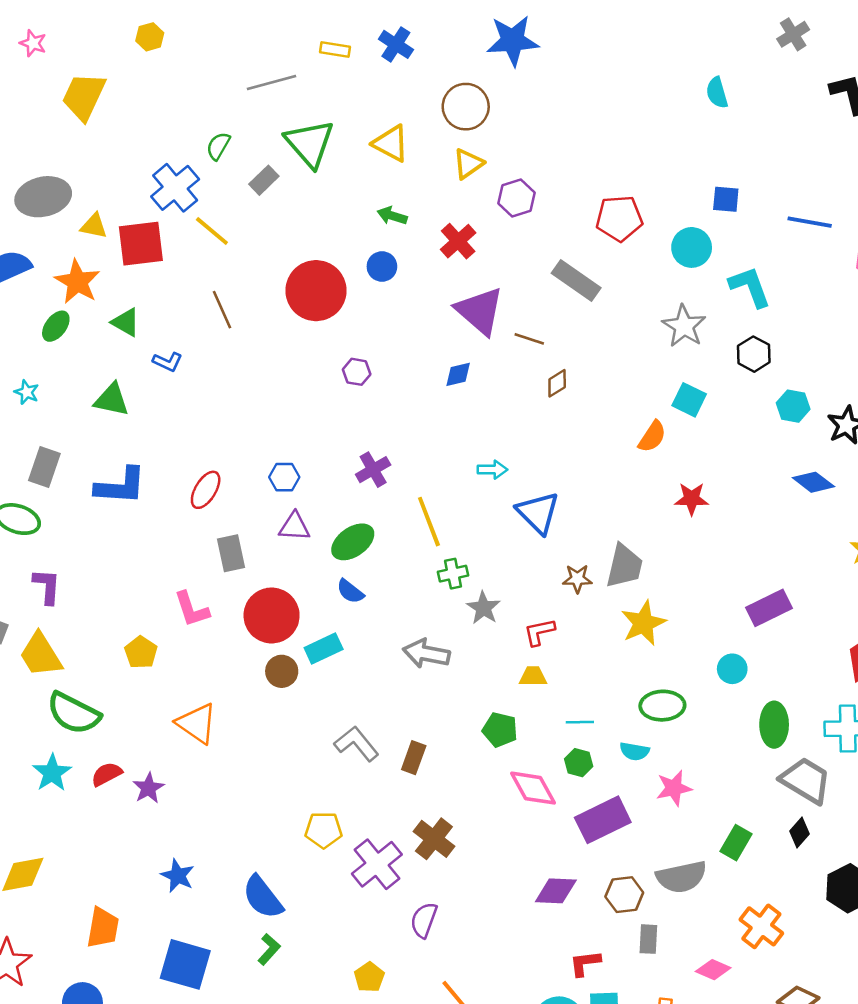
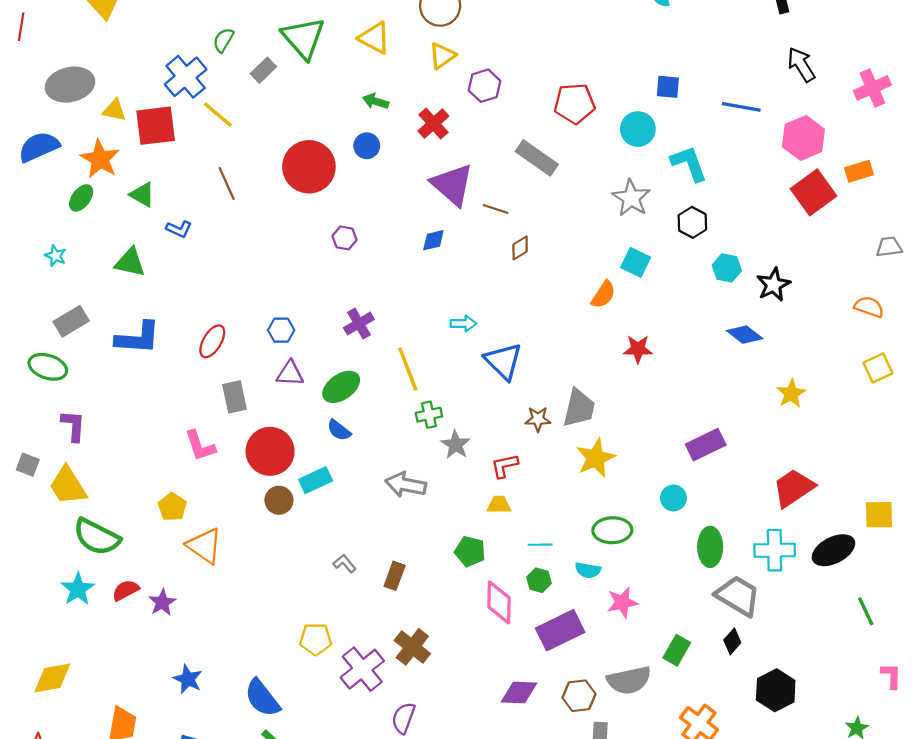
gray rectangle: (44, 467) -> (71, 321), turned 40
yellow pentagon: (141, 652) -> (172, 507), moved
gray L-shape: (357, 744) -> (345, 564), size x0.6
pink diamond: (533, 788) -> (499, 602), turned 30

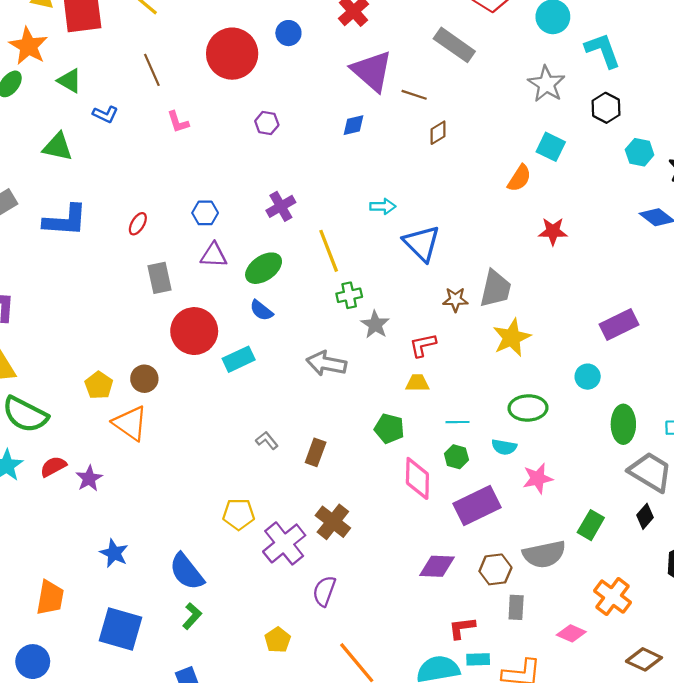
red ellipse: (212, 341) -> (138, 224), size x0.7
pink L-shape: (200, 446) -> (178, 122), moved, size x0.7
brown circle: (279, 500) -> (144, 379), moved

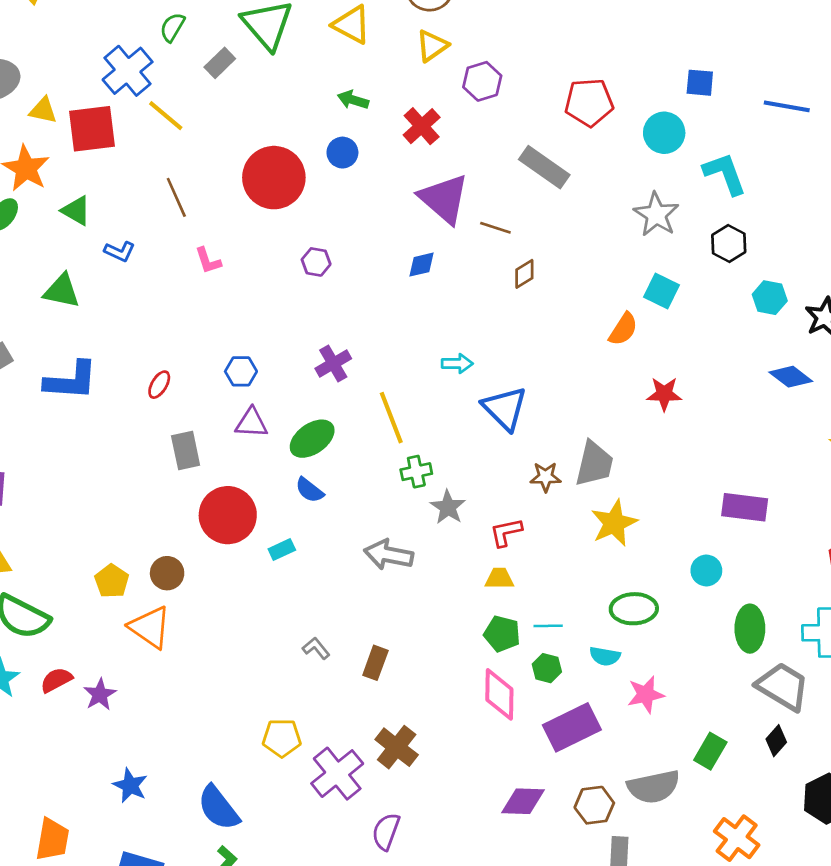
purple rectangle: (619, 325) -> (745, 507), turned 33
cyan rectangle: (239, 359) -> (282, 549), size x0.7
green pentagon: (389, 429) -> (502, 634), moved

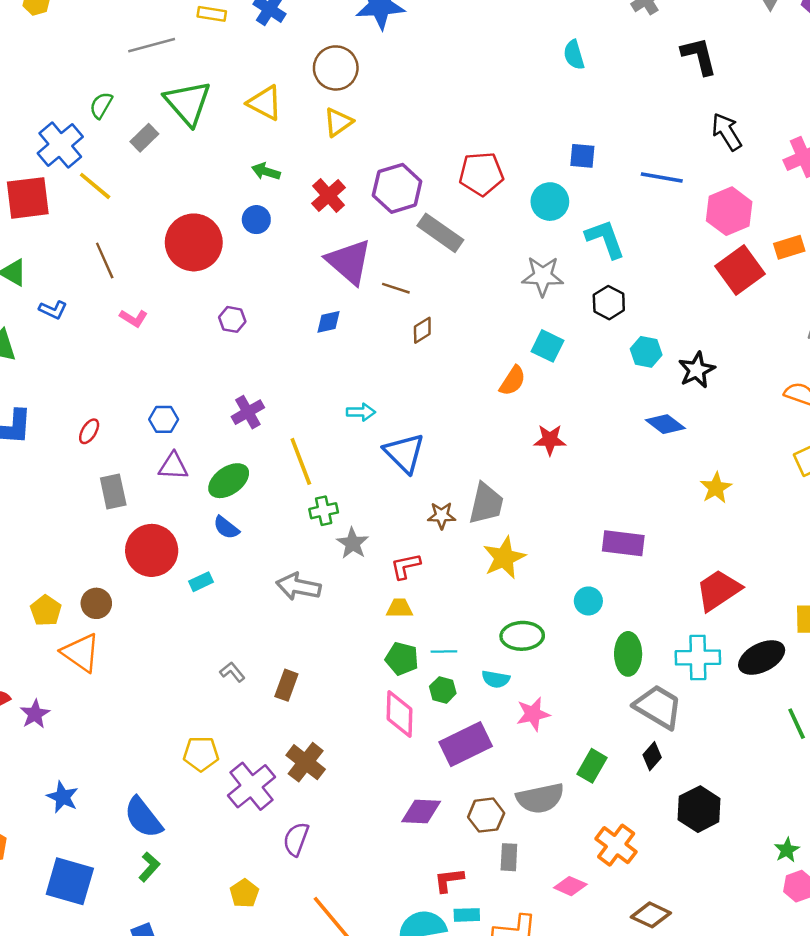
purple hexagon: (482, 81) -> (397, 188), moved, size x1.4
gray star: (656, 215) -> (543, 276), turned -30
pink L-shape: (208, 261) -> (134, 318), turned -40

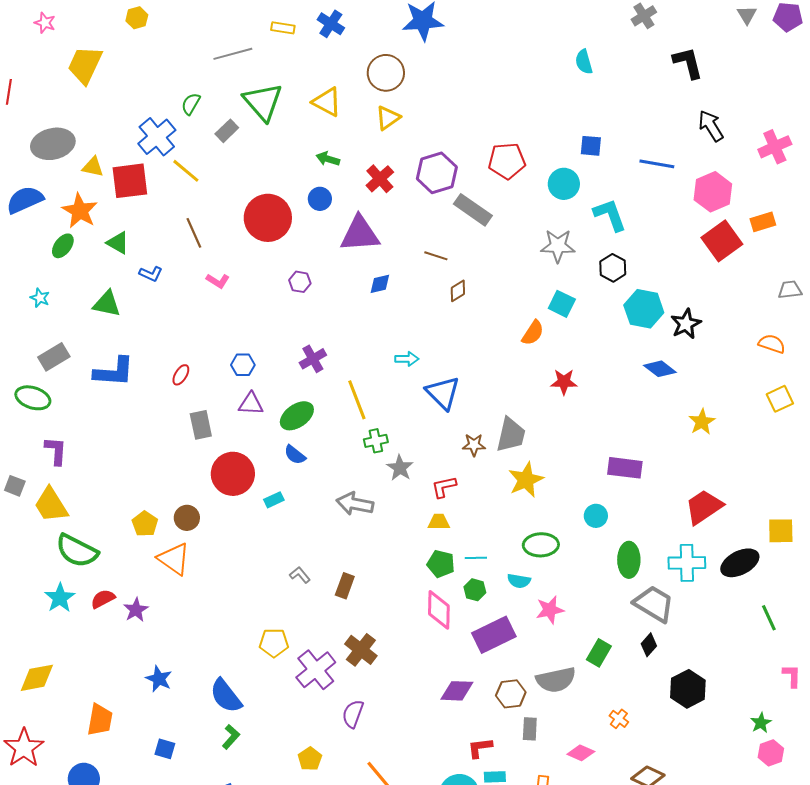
purple triangle: (349, 262) -> (360, 234), moved, turned -45
cyan hexagon: (646, 352) -> (644, 309), size x1.5
orange cross: (616, 845) -> (619, 719), size x0.6
blue square: (70, 881) -> (165, 749), size x0.5

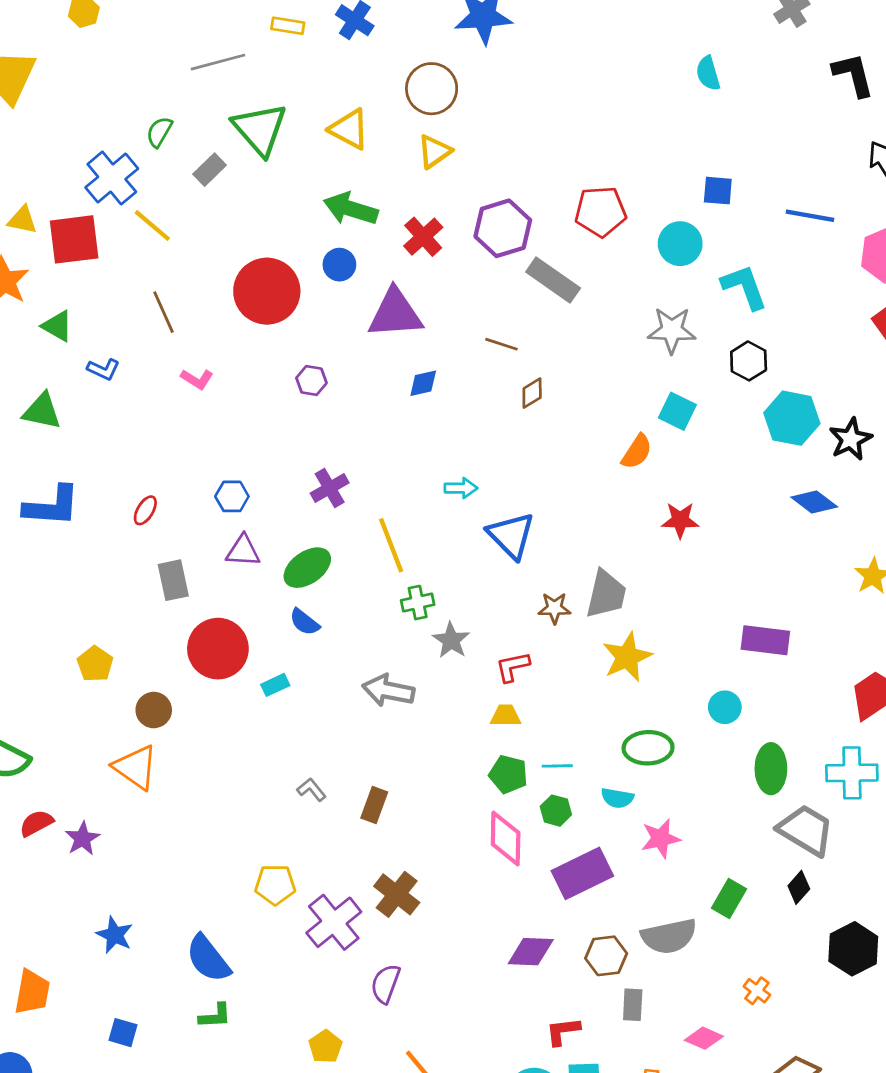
green arrow: (328, 159) -> (351, 209), size x1.6
yellow pentagon: (145, 524) -> (95, 664), moved
green L-shape: (231, 737) -> (215, 1016), turned 45

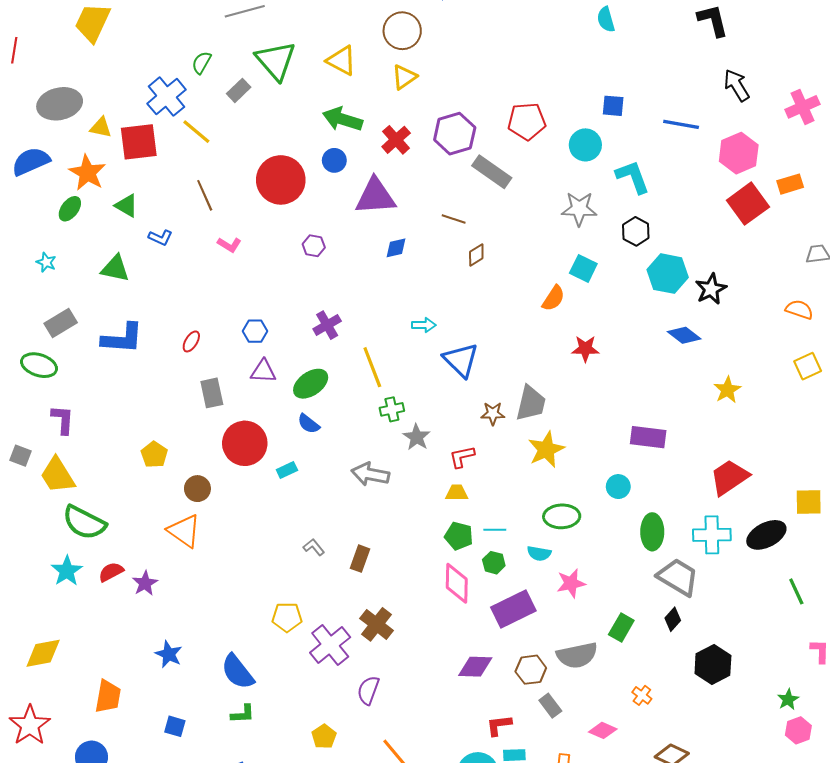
gray rectangle: (633, 1005) -> (550, 706), turned -40

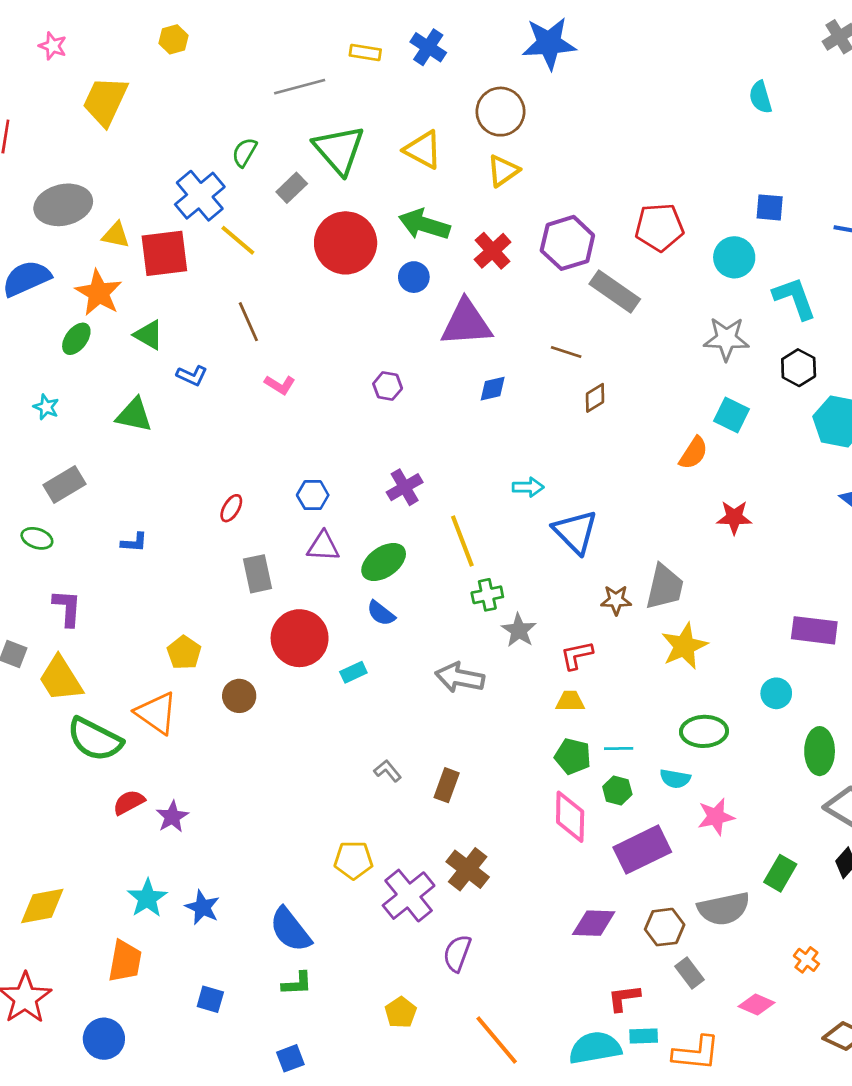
red circle: (281, 180) -> (346, 243), moved
blue L-shape: (122, 338) -> (134, 542), moved, size x0.5
green ellipse: (39, 365) -> (37, 538), size x0.7
orange triangle: (184, 531) -> (156, 713), moved
cyan star: (67, 571) -> (147, 898), moved

